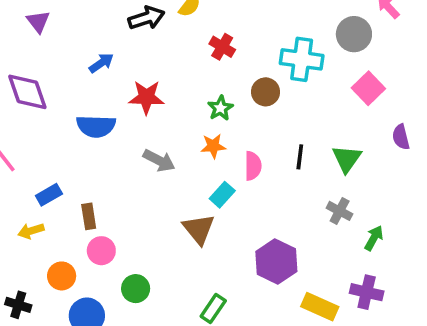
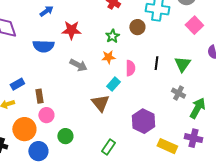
green arrow: (374, 238) -> (197, 108), size x1.5
orange circle: (62, 276) -> (24, 129), size x1.5

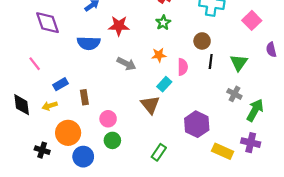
brown circle: (137, 27) -> (202, 41), moved
green star: (112, 36) -> (163, 23), moved
pink circle: (46, 115) -> (108, 119), moved

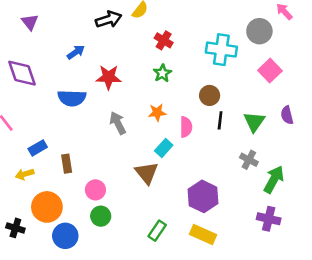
purple semicircle: (271, 50) -> (287, 115), moved
gray arrow: (126, 64) -> (118, 123), turned -144
yellow rectangle: (223, 151) -> (203, 235), moved

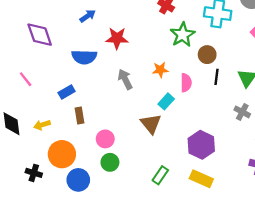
green star: (162, 73) -> (183, 35), moved, size x1.5
blue rectangle: (38, 148) -> (67, 92), moved

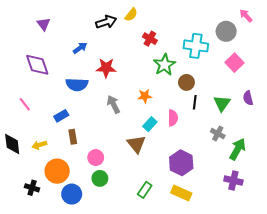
pink semicircle: (186, 83) -> (173, 118), moved

